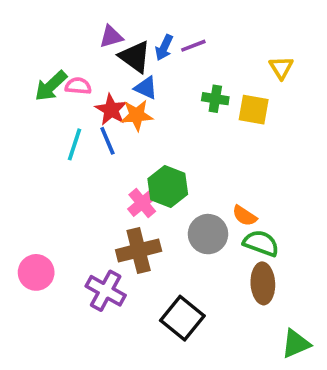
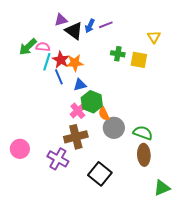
blue triangle: (146, 88) -> (80, 85), moved, turned -40
cyan line: (75, 144) -> (47, 62), moved
orange semicircle: (245, 216) -> (104, 114), moved, turned 32

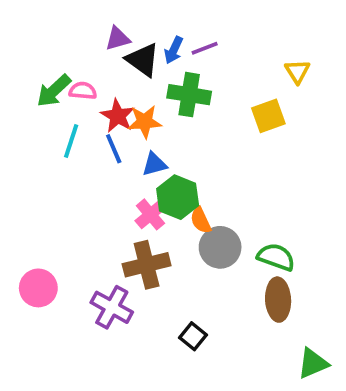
green cross: (118, 54) -> (189, 95), moved, size x1.5
yellow square: (139, 60) -> (268, 116), turned -30
cyan line: (47, 62) -> (71, 141), moved
black square: (100, 174) -> (193, 336), size x0.6

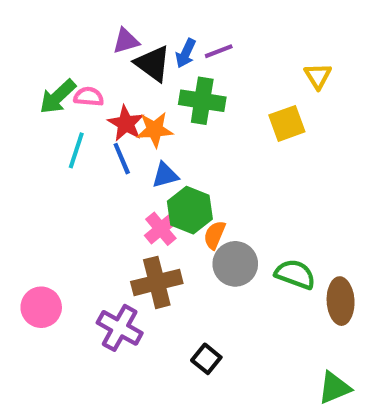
orange semicircle: (201, 220) -> (215, 235), turned 48
brown ellipse: (278, 300) -> (341, 301), moved

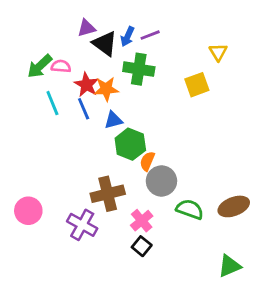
cyan line: (76, 150) -> (52, 103), turned -40
pink cross: (161, 229) -> (142, 221), moved
green semicircle: (295, 274) -> (190, 209), moved
brown ellipse: (341, 301) -> (234, 206), turned 72

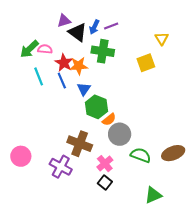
blue triangle: (113, 120) -> (84, 89), turned -40
orange semicircle: (147, 161) -> (109, 119), turned -152
brown cross: (108, 194) -> (80, 144), turned 35
green triangle: (229, 266) -> (153, 195), moved

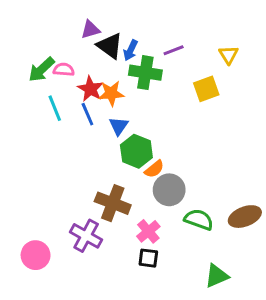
purple line: (111, 26) -> (174, 50), moved
blue arrow: (94, 27) -> (131, 50), moved
pink circle: (21, 156) -> (36, 255), moved
black square: (105, 183) -> (148, 258), turned -32

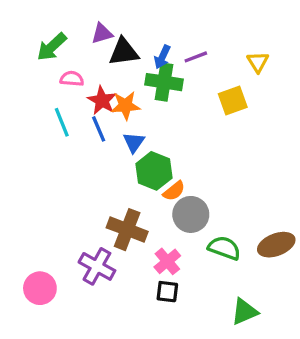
black triangle: (110, 46) -> (124, 52), turned -44
blue arrow: (131, 50) -> (162, 57), moved
green arrow: (41, 70) -> (52, 47), moved

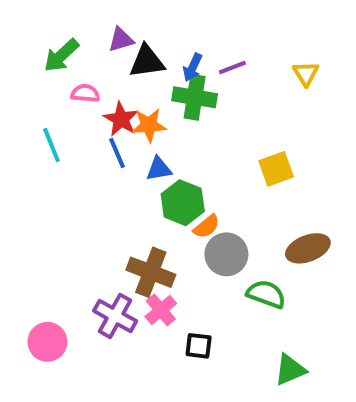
yellow square: (233, 100) -> (276, 169), moved
cyan line: (62, 122) -> (51, 145), moved
blue triangle: (134, 142) -> (159, 169), turned 45
brown ellipse: (276, 245) -> (308, 248), moved
pink cross: (167, 261) -> (161, 310), moved

